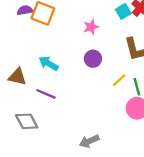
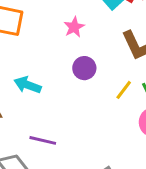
purple line: (46, 94) -> (43, 140), moved

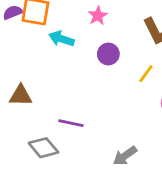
cyan arrow: (28, 85) -> (61, 39), moved

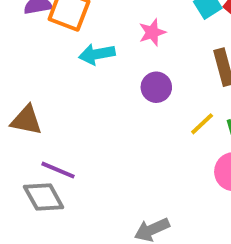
cyan arrow: (61, 39) -> (97, 54), turned -40
purple line: (71, 123) -> (58, 170), moved

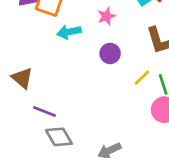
brown triangle: (26, 120) -> (22, 78), turned 30
gray diamond: (44, 197) -> (59, 137), moved

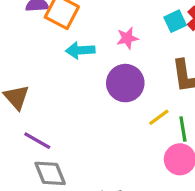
purple circle: (110, 53) -> (125, 83), size x1.5

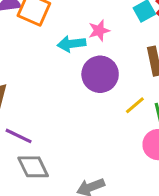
cyan arrow: (80, 50) -> (71, 44), moved

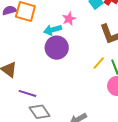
purple circle: (100, 74) -> (57, 48), moved

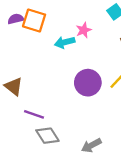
purple circle: (57, 48) -> (88, 83), moved

